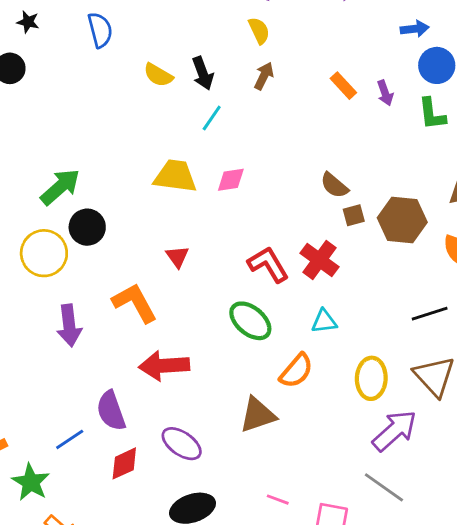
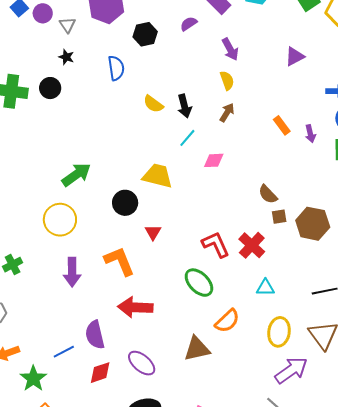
pink diamond: (231, 180) -> (214, 160), moved
black circle: (87, 227) -> (125, 203), moved
cyan triangle: (324, 321) -> (265, 288), moved

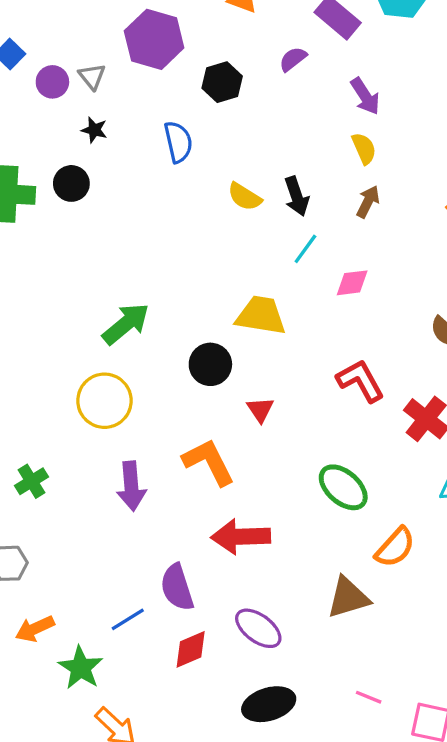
purple circle: (43, 13) -> (52, 82), moved
red L-shape: (216, 244) -> (361, 381), moved

